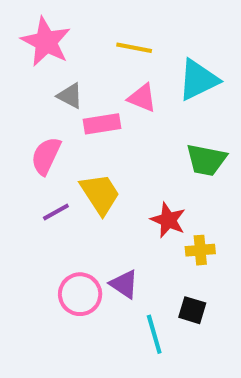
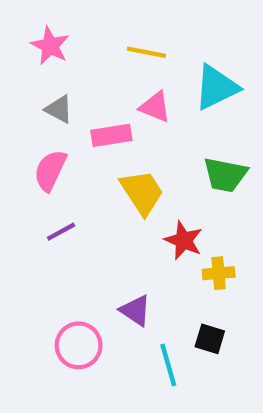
pink star: (46, 42) -> (50, 46), size x0.7
gray triangle: (70, 96) -> (59, 109), moved
yellow trapezoid: (100, 194) -> (142, 192), moved
pink circle: (80, 294) -> (79, 345), moved

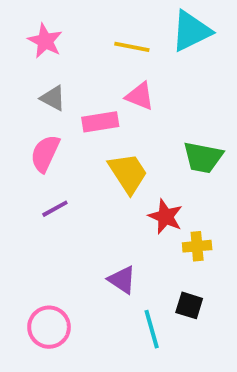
cyan triangle: (216, 87) -> (191, 31), moved
pink circle: (79, 345) -> (49, 327), moved

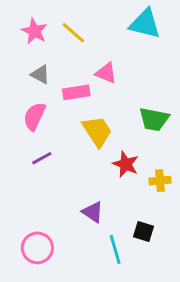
cyan triangle: (191, 31) -> (145, 24), turned 40
yellow line: (132, 47) -> (73, 33), moved, turned 30
yellow cross: (197, 246) -> (160, 181), moved

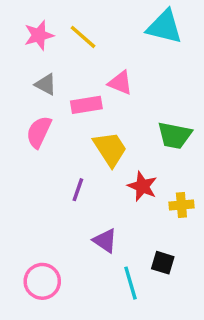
pink star: (34, 31) -> (39, 35), turned 30
purple line: (42, 158) -> (78, 190), moved, turned -42

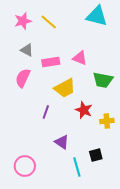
pink triangle: (120, 83) -> (80, 58), moved
yellow trapezoid: (110, 149) -> (65, 88), turned 95
black square: (163, 263) -> (96, 155), turned -32

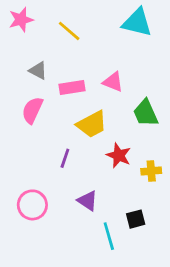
pink star: (23, 21) -> (21, 20), moved
green trapezoid: (103, 80) -> (146, 113), turned 55
pink circle: (25, 166) -> (32, 205), moved

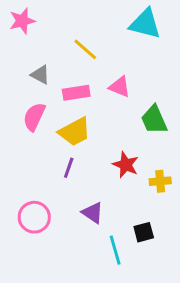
yellow line: (69, 31) -> (85, 49), moved
yellow trapezoid: (92, 124) -> (75, 132), moved

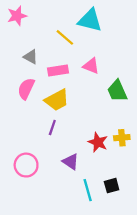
cyan triangle: (145, 24) -> (90, 20), moved
red star: (126, 165) -> (98, 142), moved
black square: (144, 232) -> (112, 186), moved

